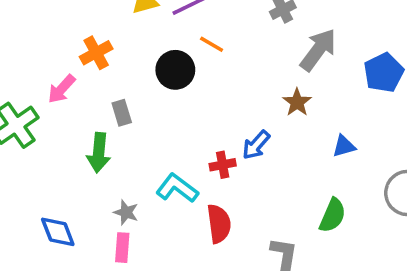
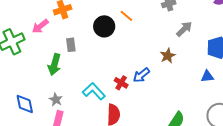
gray arrow: (318, 50) -> (184, 29), size x0.7
blue triangle: (344, 146) -> (207, 76), moved
red cross: (223, 165) -> (121, 83), turned 32
gray star: (126, 212) -> (56, 100), moved

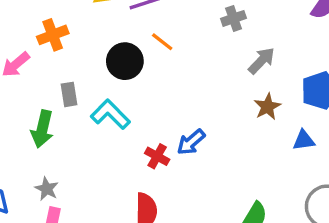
brown star: (168, 56) -> (267, 107), moved
cyan L-shape: (94, 91) -> (110, 114), moved

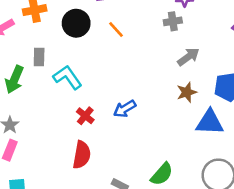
black circle: (125, 61) -> (76, 23), moved
blue triangle: (304, 140) -> (210, 122), size x1.6
red cross: (157, 156) -> (85, 116), moved

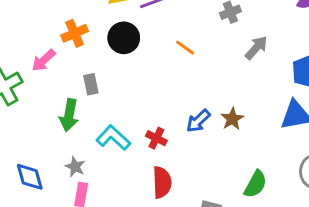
orange line: (116, 30) -> (185, 48), moved
cyan L-shape: (68, 77) -> (113, 138), moved
brown star: (187, 92) -> (232, 119), moved

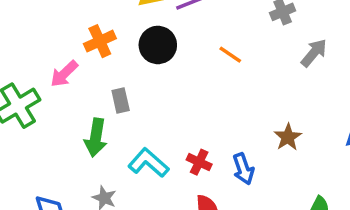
blue arrow: (198, 121) -> (243, 169), moved, turned -65

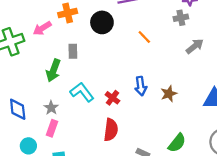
blue arrow: (243, 169) -> (141, 86), moved

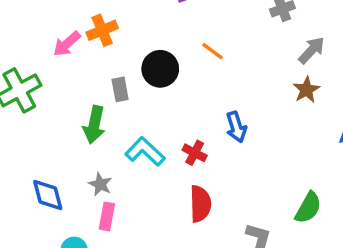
black circle: (102, 22) -> (160, 69), moved
pink arrow: (42, 28) -> (67, 44), moved
orange line: (144, 37) -> (212, 51), moved
brown star: (169, 94) -> (306, 90), moved

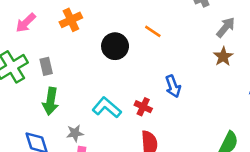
pink arrow: (67, 44) -> (26, 23), moved
gray rectangle: (120, 89) -> (46, 66), moved
green arrow: (94, 125) -> (51, 101), moved
gray star: (100, 184) -> (75, 133), turned -30

